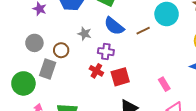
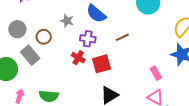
brown line: (143, 31) -> (122, 37), moved
gray rectangle: (48, 69) -> (30, 55), turned -60
pink rectangle: (164, 84) -> (156, 73), moved

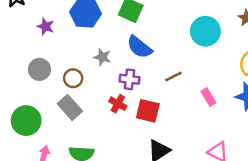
gray rectangle: (30, 55) -> (70, 107), moved
red square: (102, 64) -> (148, 111), turned 30
pink rectangle: (156, 73) -> (208, 97), moved

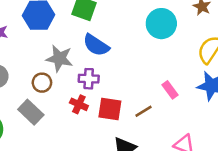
gray star: (102, 57) -> (59, 58), size x1.5
brown line: (173, 76) -> (144, 111), moved
brown circle: (73, 78) -> (42, 83), moved

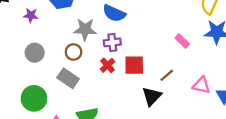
red cross: (79, 104) -> (108, 65), turned 32
brown line: (144, 111) -> (167, 75), moved

